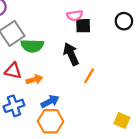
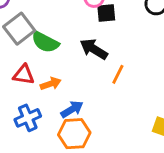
green semicircle: (32, 46) -> (45, 42), turned 30
black arrow: (71, 54) -> (94, 49), turned -30

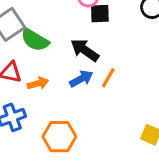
blue arrow: (72, 109) -> (81, 79), moved

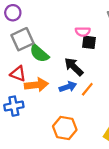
orange arrow: (38, 83) -> (36, 85), size x1.5
orange hexagon: (59, 137) -> (65, 128), moved

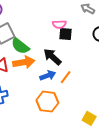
orange arrow: (36, 85) -> (24, 62), moved
orange hexagon: (65, 128) -> (47, 102), moved

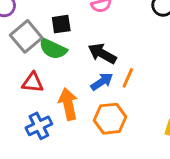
black square: (65, 34) -> (61, 24), moved
orange arrow: (24, 62) -> (68, 104), moved, turned -80

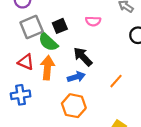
black square: (61, 24) -> (60, 26), turned -32
orange line: (128, 78) -> (116, 81), moved
orange arrow: (68, 104) -> (47, 68), moved

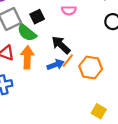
orange line: (116, 81) -> (68, 61), moved
orange hexagon: (74, 106) -> (91, 67), moved

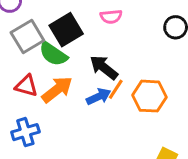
black square: (37, 17) -> (66, 30), size x1.5
orange arrow: (27, 57) -> (57, 90), turned 55

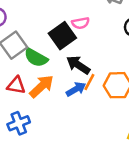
black square: (66, 30) -> (62, 36), moved

